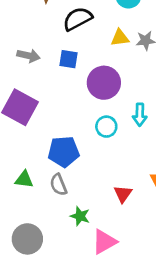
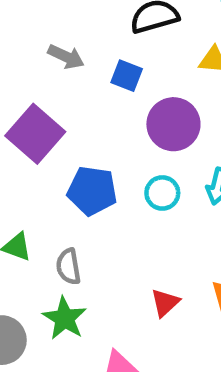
blue pentagon: (64, 152) -> (92, 191), moved
green star: (80, 216) -> (65, 318), moved, size x1.4

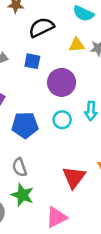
red triangle: (165, 303) -> (74, 177), size x1.5

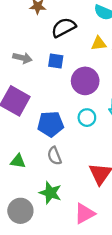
gray semicircle: (20, 167) -> (54, 156), moved

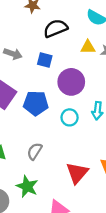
blue pentagon: (51, 124) -> (36, 103), moved
gray semicircle: (54, 156) -> (35, 151), turned 48

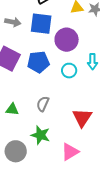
blue square: (45, 60) -> (41, 24), size x1.6

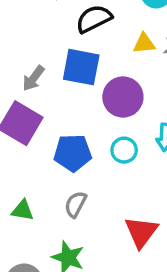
gray arrow: (13, 22) -> (33, 78), moved, turned 112
blue pentagon: (38, 62) -> (73, 153), moved

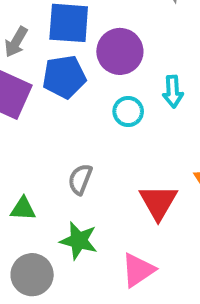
blue pentagon: (73, 153) -> (64, 77), moved
green triangle: (23, 210) -> (23, 209), moved

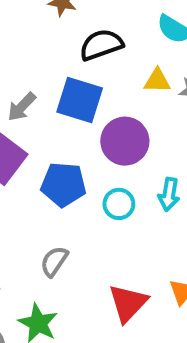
blue pentagon: (64, 77) -> (63, 184), moved

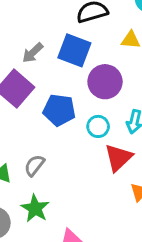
gray semicircle: (54, 261) -> (34, 165), moved
red triangle: (128, 303) -> (118, 158), moved

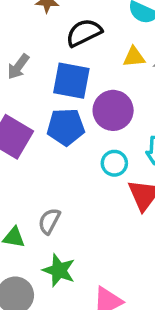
gray arrow: (33, 53) -> (18, 67), moved
blue pentagon: (59, 110) -> (66, 127), moved

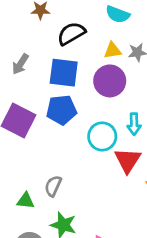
purple circle: (113, 110) -> (110, 81), moved
cyan circle: (114, 163) -> (102, 136), size x1.4

